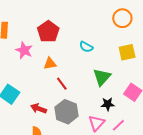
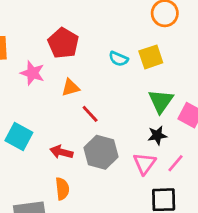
yellow square: (127, 52) -> (151, 57), moved
green triangle: (102, 77) -> (161, 101), moved

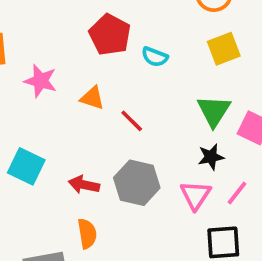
red pentagon: (63, 43) -> (110, 35), moved
yellow square: (151, 57) -> (224, 49), moved
orange triangle: (71, 88) -> (92, 98), turned 36
red line: (90, 114) -> (132, 121), moved

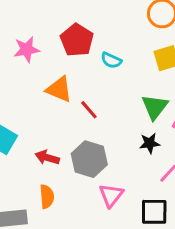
pink star: (40, 81) -> (27, 49), moved, turned -30
orange triangle: (92, 98) -> (59, 89), size x1.4
pink triangle: (196, 195) -> (111, 195), moved

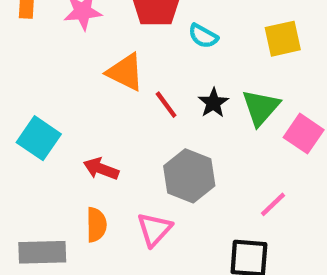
black star: (150, 143) -> (213, 103), moved, turned -30
gray hexagon: (89, 159) -> (189, 176), moved
pink triangle: (111, 195) -> (154, 229), moved

